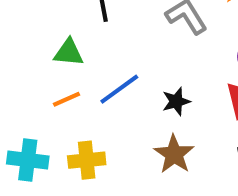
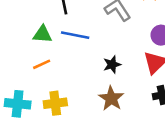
blue line: (119, 89) -> (75, 35), moved, turned 48

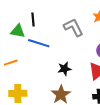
green triangle: (43, 34) -> (18, 31), moved

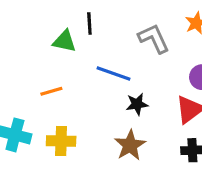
blue line: (39, 43) -> (114, 74), moved

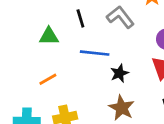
black line: (89, 24) -> (80, 18), moved

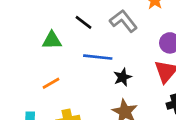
black line: (80, 18) -> (83, 22), turned -36

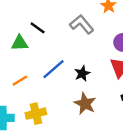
black line: (83, 22) -> (38, 28), moved
blue line: (98, 57) -> (54, 69), moved, turned -45

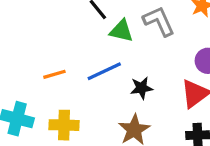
green triangle: (20, 43) -> (121, 31), moved

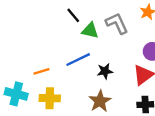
orange line: (54, 74) -> (41, 71), moved

